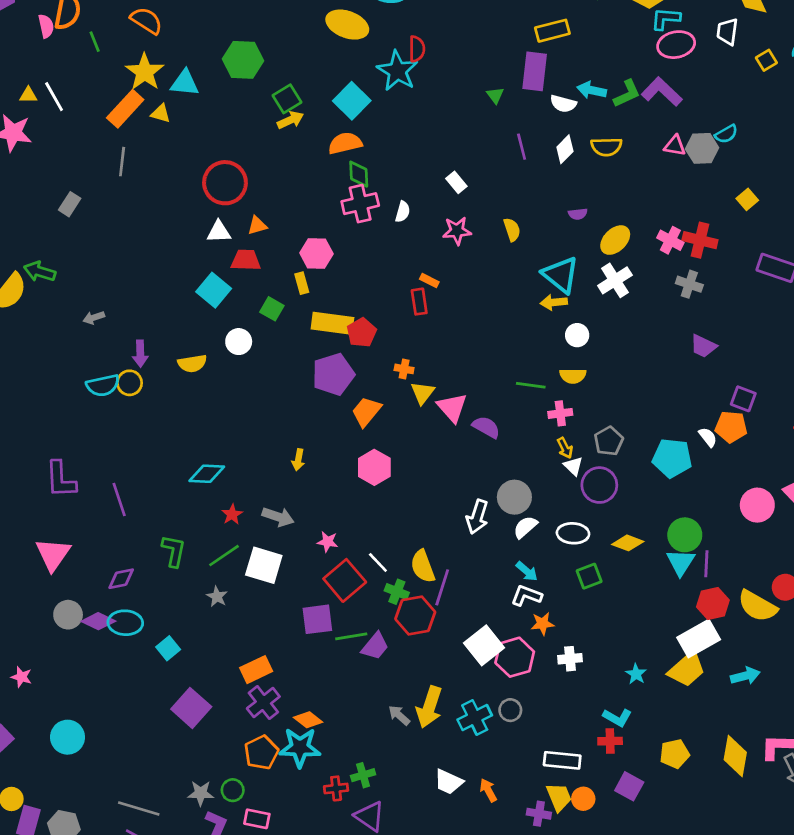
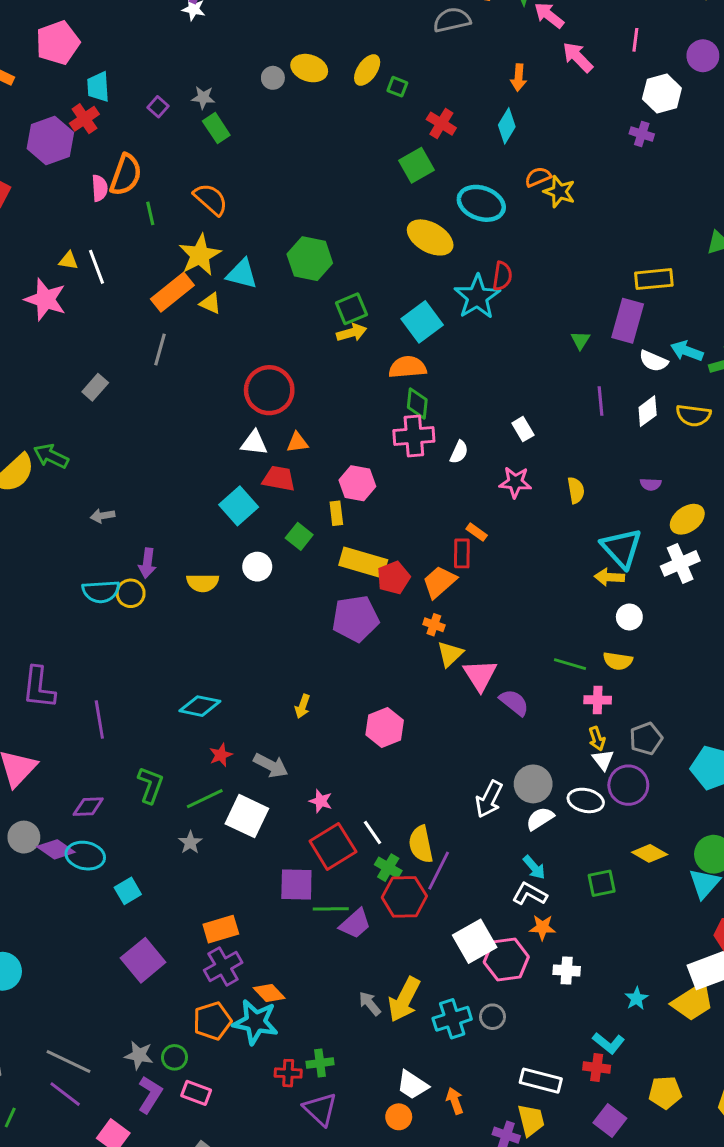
orange trapezoid: (366, 412) -> (439, 582), moved
white ellipse: (573, 533) -> (586, 800), moved
orange circle: (583, 799) -> (399, 1117), moved

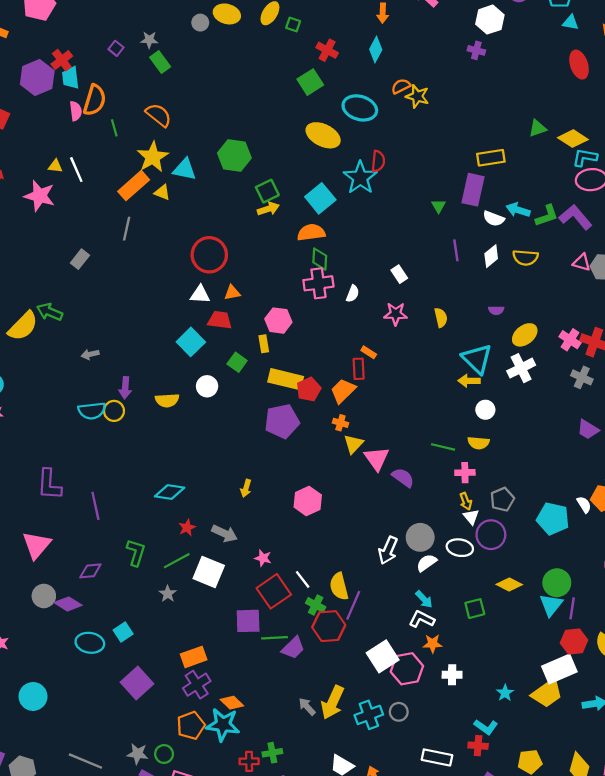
cyan trapezoid: (98, 87) -> (70, 78), moved
cyan ellipse: (85, 856) -> (90, 643), moved

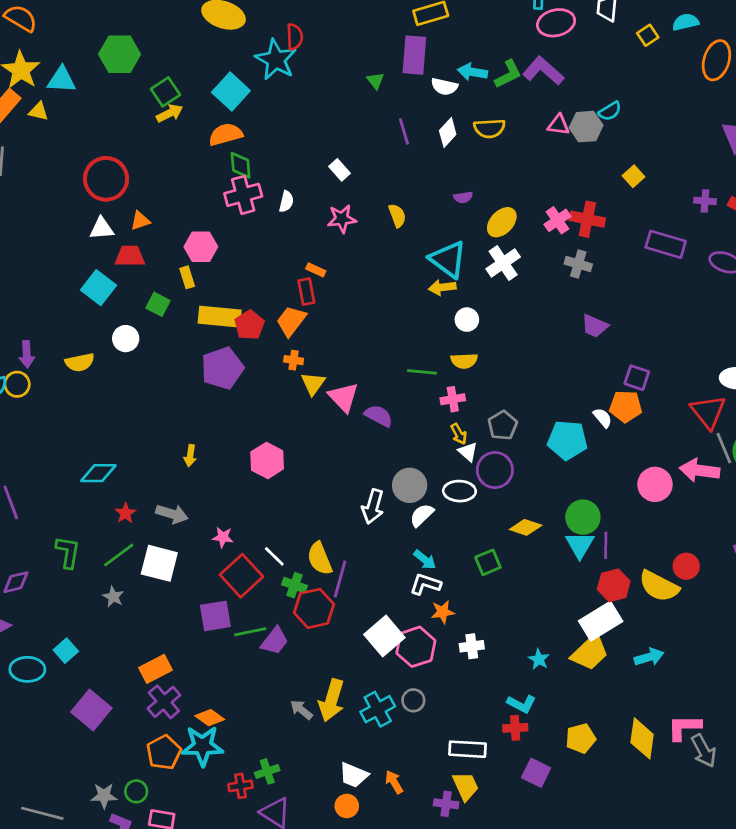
pink cross: (570, 340) -> (557, 220), turned 30

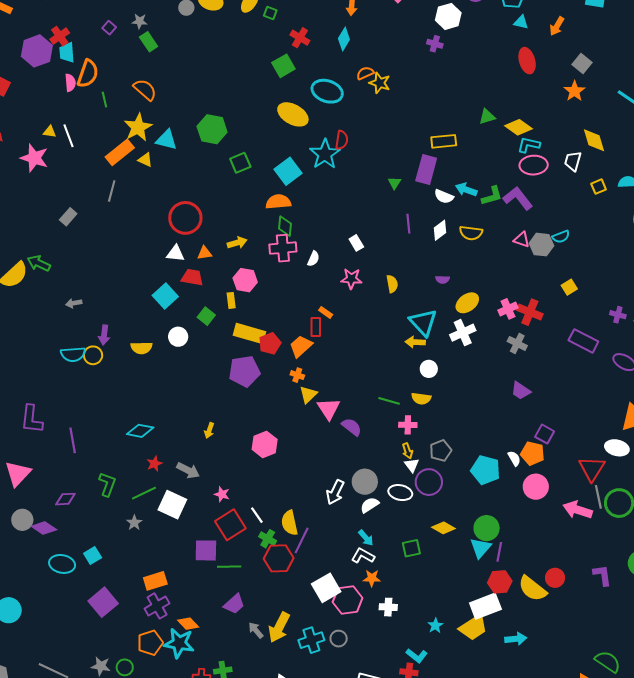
yellow arrow: (170, 113) -> (237, 243), moved
pink circle: (655, 484) -> (536, 487), moved
purple trapezoid: (275, 641) -> (234, 604), moved

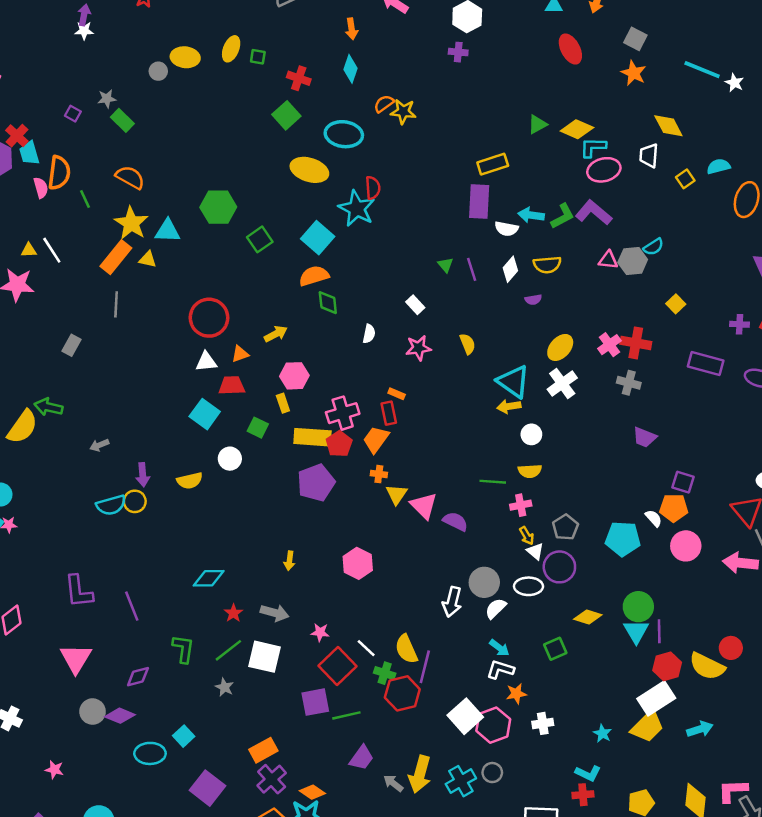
green triangle: (394, 183) -> (445, 265), moved
pink cross: (283, 248) -> (343, 413), moved
purple semicircle: (442, 279) -> (533, 300), moved

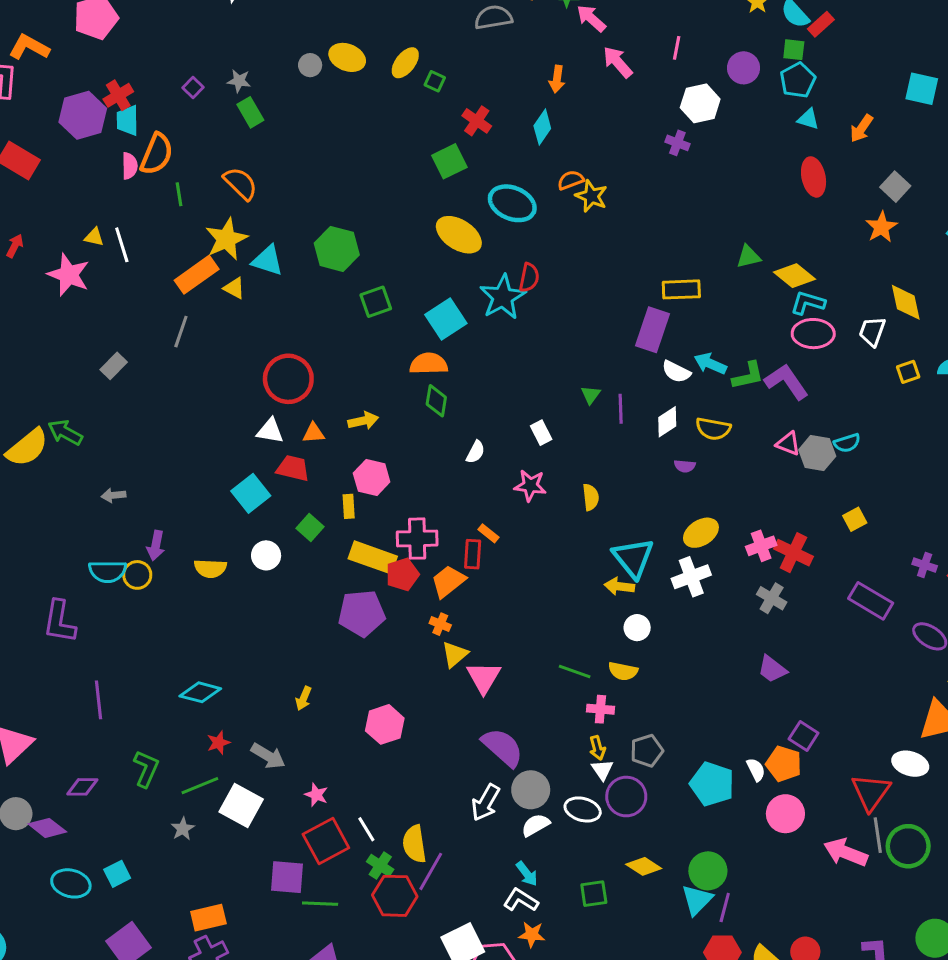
purple semicircle: (455, 521) -> (503, 747), moved, size x1.4
purple L-shape: (79, 591) -> (60, 622), moved

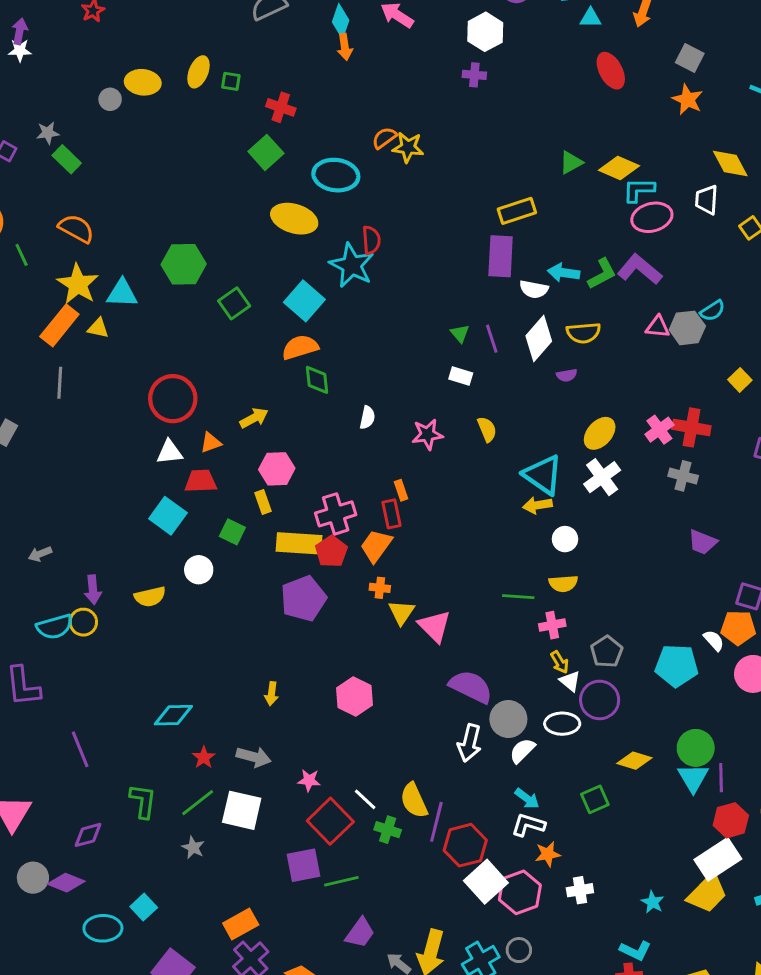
cyan diamond: (542, 127) -> (341, 21), moved
white diamond: (667, 422) -> (539, 339), size x1.4
white rectangle: (541, 433) -> (461, 376), moved, turned -30
orange rectangle: (489, 533) -> (401, 490), turned 48
red hexagon: (395, 896) -> (465, 845), moved

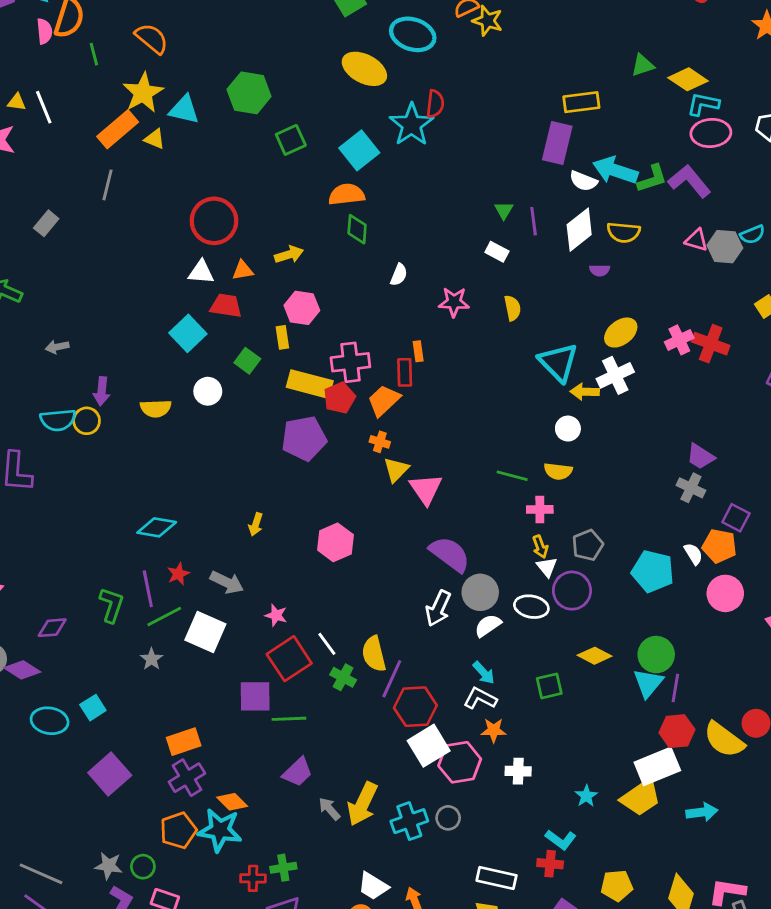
cyan arrow: (564, 273) -> (615, 170), size x1.4
gray cross: (683, 476) -> (691, 488), moved
yellow arrow: (537, 505) -> (585, 392), moved
purple line: (80, 749) -> (148, 589), moved

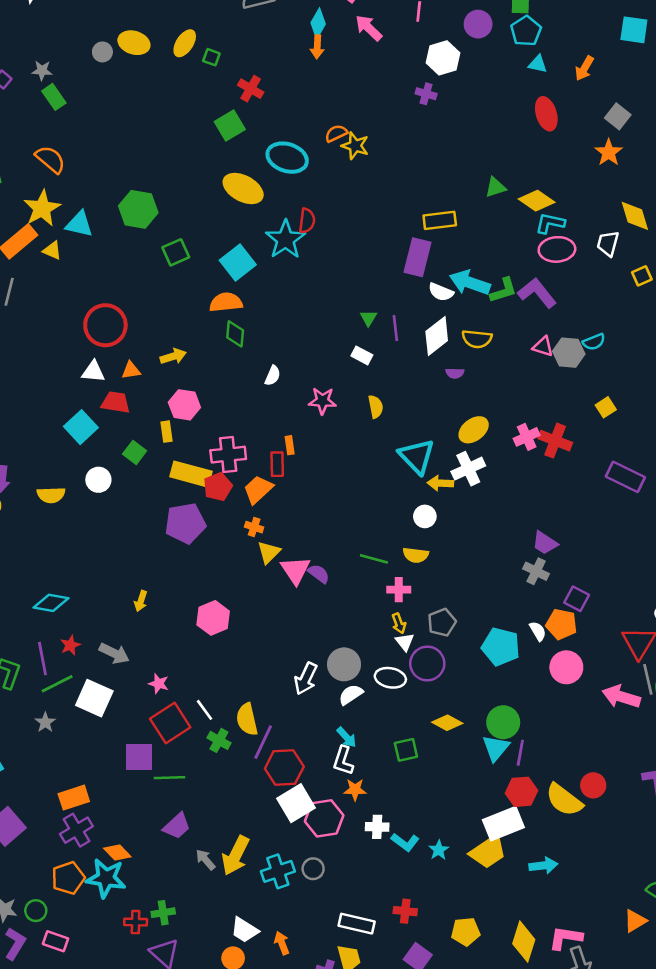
purple semicircle: (450, 554) -> (319, 574), moved, size x0.6
white L-shape: (480, 698) -> (343, 761), turned -100
cyan L-shape: (561, 840) -> (405, 842), moved

